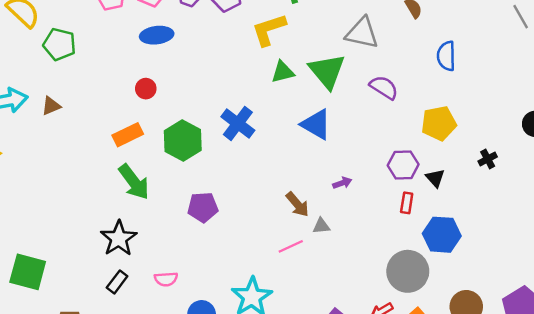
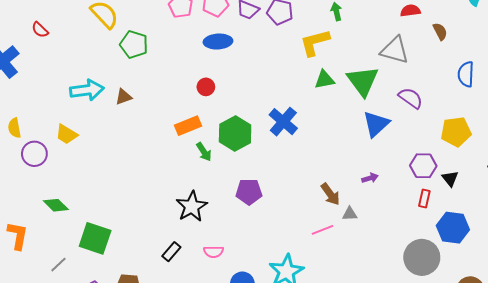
blue triangle: (316, 124) -> (376, 124), moved, turned 44
green arrow: (134, 182) -> (204, 152), moved, size x0.6
black star: (119, 238) -> (192, 207), moved

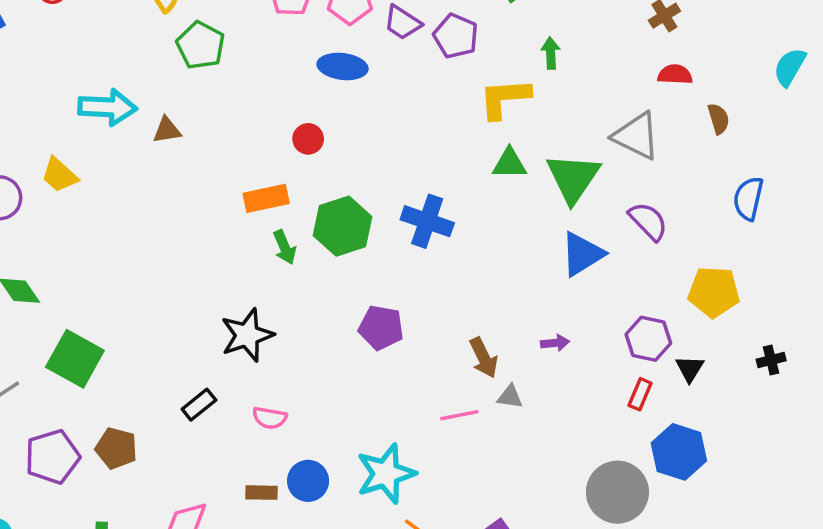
blue cross: (283, 122) -> (427, 221), turned -32
purple pentagon: (249, 192) -> (381, 328), moved

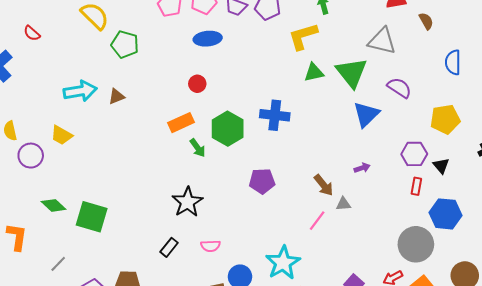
green square: (75, 359) -> (92, 217), moved
pink line: (459, 415) -> (317, 221), turned -30

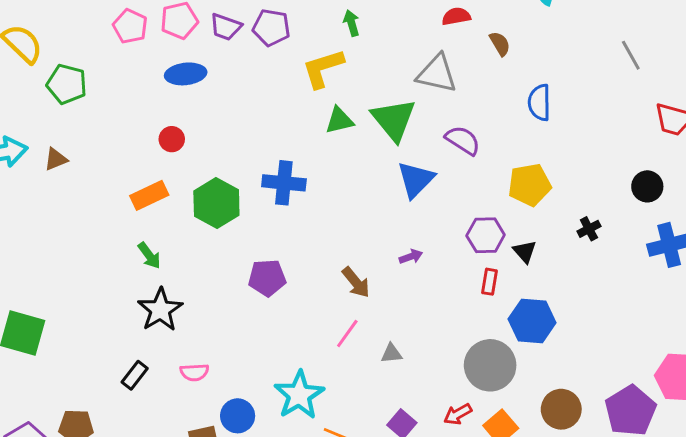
green arrow: (198, 148) -> (149, 256), moved
gray triangle: (343, 204) -> (391, 353), moved

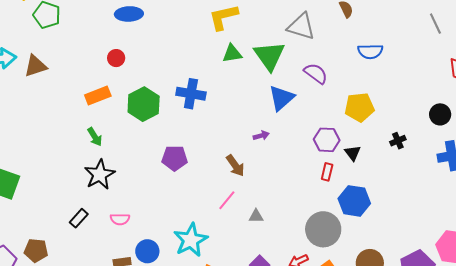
blue semicircle: (539, 102) -> (370, 51), turned -95
brown triangle: (56, 159) -> (35, 66), size x1.4
purple arrow: (411, 257) -> (261, 136), moved

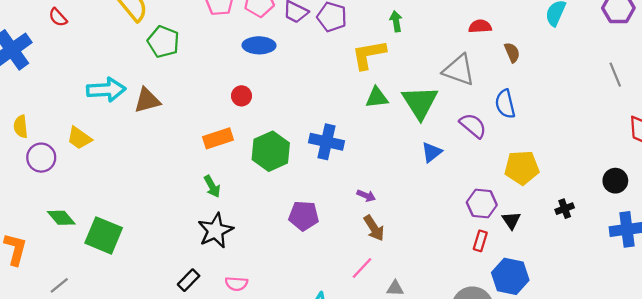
blue semicircle: (370, 51) -> (505, 104), moved, turned 75
blue triangle: (281, 98) -> (432, 152), size x0.7
purple arrow: (261, 136) -> (366, 196), moved, turned 35

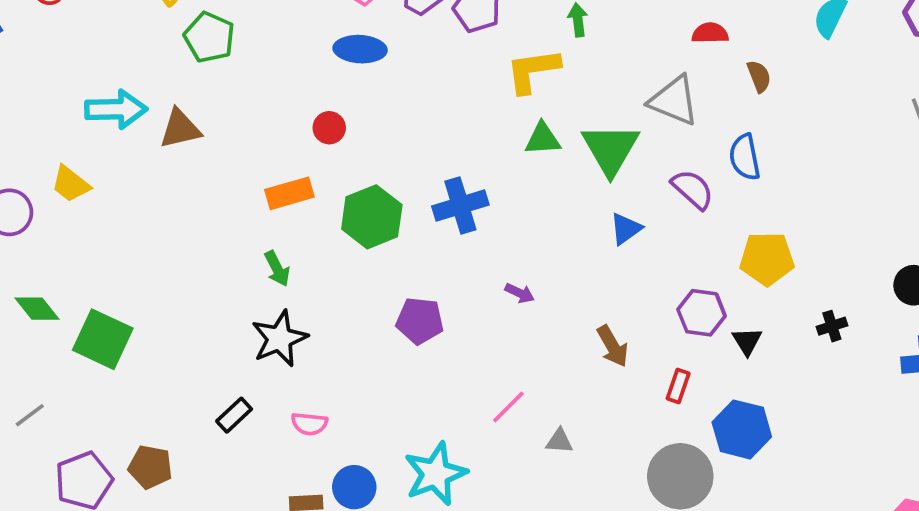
blue cross: (326, 142) -> (460, 206), turned -32
brown arrow: (374, 228) -> (613, 346), moved
red rectangle: (480, 241) -> (678, 386), moved

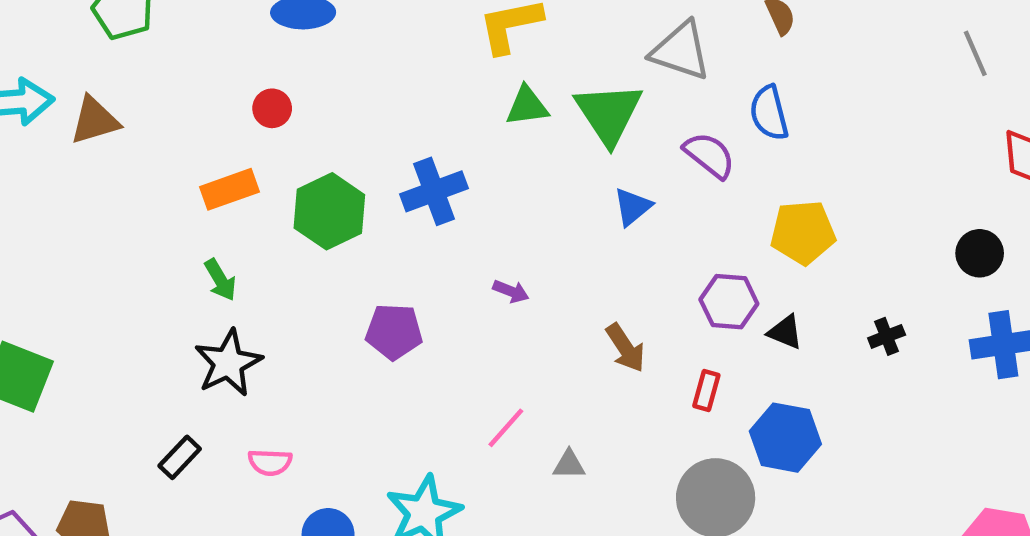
black cross: (832, 326) -> (887, 336), moved
black triangle: (747, 341) -> (785, 332), turned -32

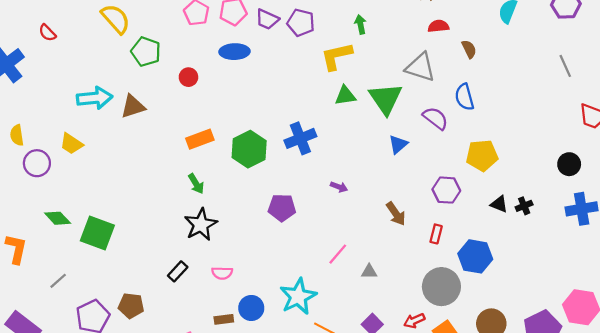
red circle: (272, 108) -> (188, 77), moved
black triangle: (785, 332) -> (499, 204), moved

